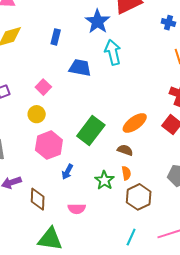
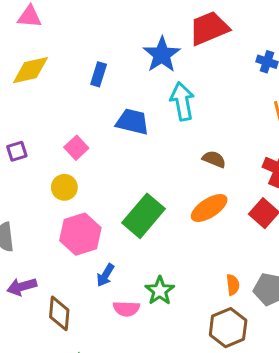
brown semicircle: (125, 150) -> (214, 159), moved
orange semicircle: (126, 173) -> (233, 285), moved
brown hexagon: (139, 197) -> (228, 328), moved
pink semicircle: (77, 209) -> (126, 309), moved

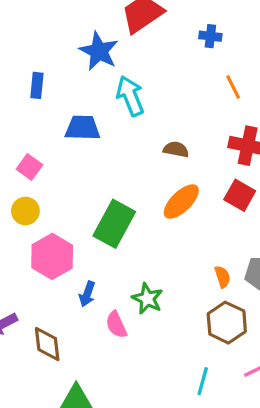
pink semicircle: (126, 309) -> (116, 325), turned 75

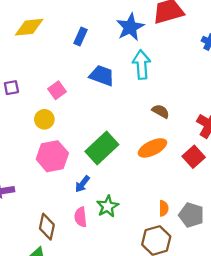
blue arrow: (87, 294) -> (82, 184), moved
brown diamond: (47, 344) -> (47, 227), moved

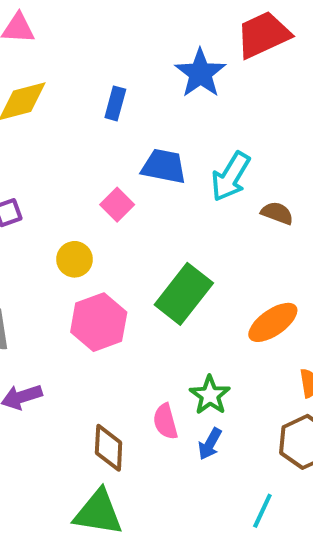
cyan arrow: (142, 65) -> (231, 177), moved, turned -136
pink square: (57, 90) -> (117, 205), moved
orange ellipse: (152, 148) -> (273, 322), moved
blue arrow: (82, 184) -> (210, 444), moved

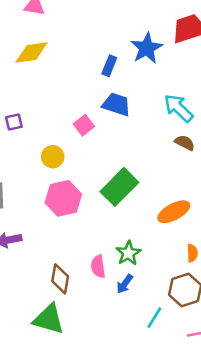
blue rectangle: (115, 103) -> (109, 66), moved
cyan arrow: (231, 177) -> (178, 108), moved, turned 96
cyan line: (262, 511) -> (154, 318), moved

